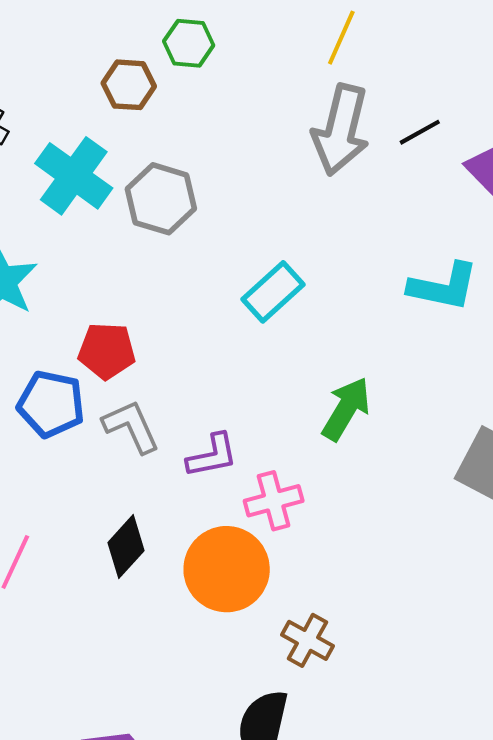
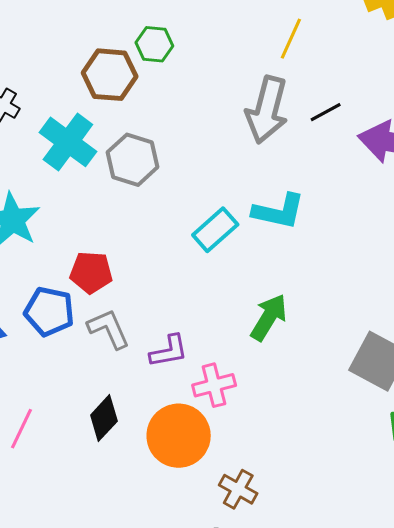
yellow line: (341, 38) -> (291, 39), moved
brown hexagon: (129, 85) -> (110, 75), size x1.4
cyan L-shape: (443, 287) -> (279, 211), moved

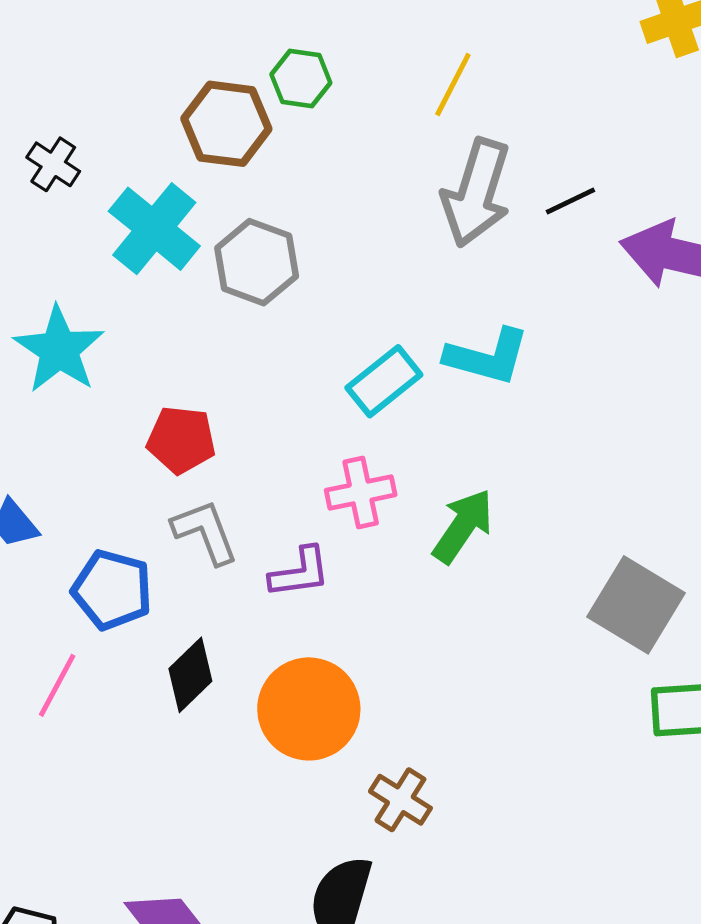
yellow line: (291, 39) -> (453, 85), moved
blue pentagon: (49, 311) -> (112, 590), moved
pink cross: (214, 385) -> (361, 493), moved

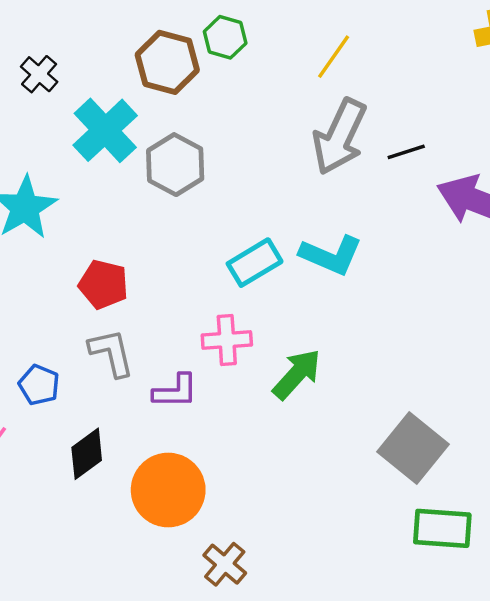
blue pentagon: (112, 590) -> (39, 385), size x0.7

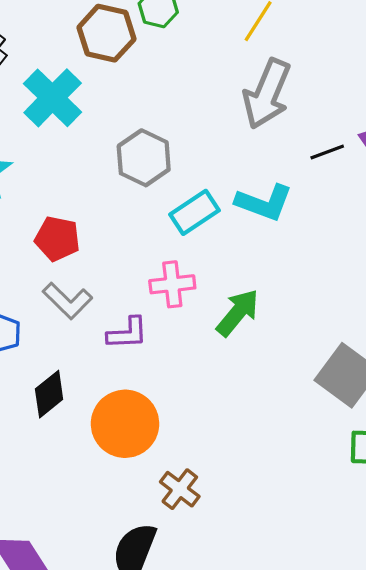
black line: (406, 152) -> (327, 152), moved
gray hexagon: (175, 165) -> (144, 158), moved
gray L-shape: (111, 353) -> (67, 301), turned 150

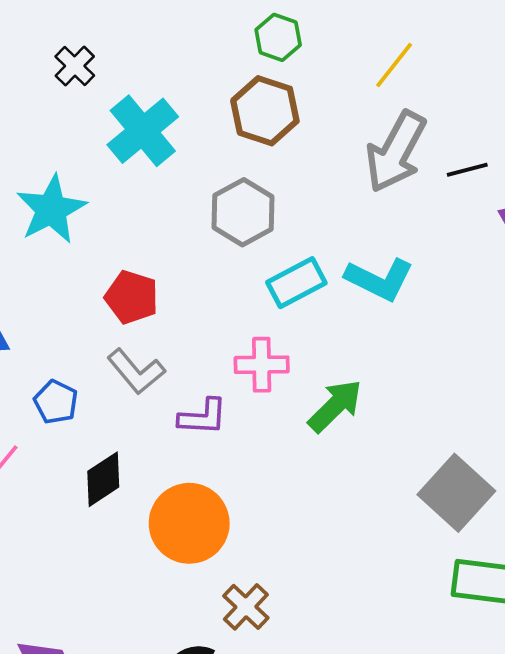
brown hexagon: (106, 33) -> (265, 111), moved
black line: (327, 152) -> (467, 170), moved

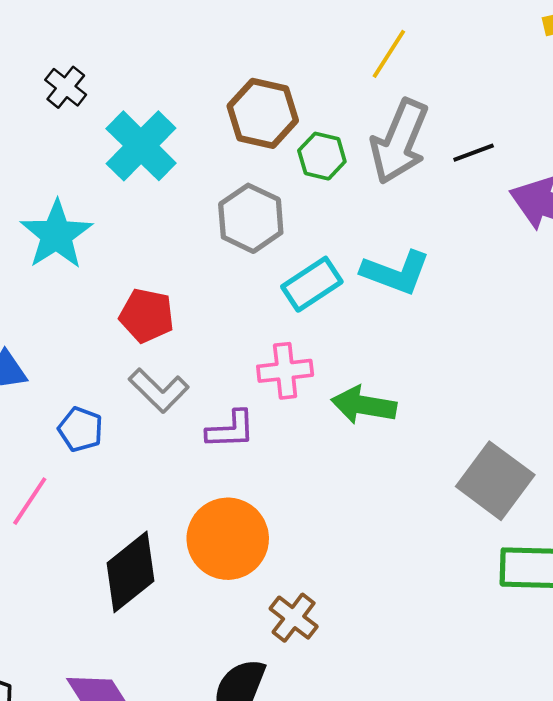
green hexagon: (278, 37) -> (322, 156), moved
green arrow: (335, 406) -> (364, 405), turned -120
black diamond: (103, 479) -> (130, 572), moved, size x1.4

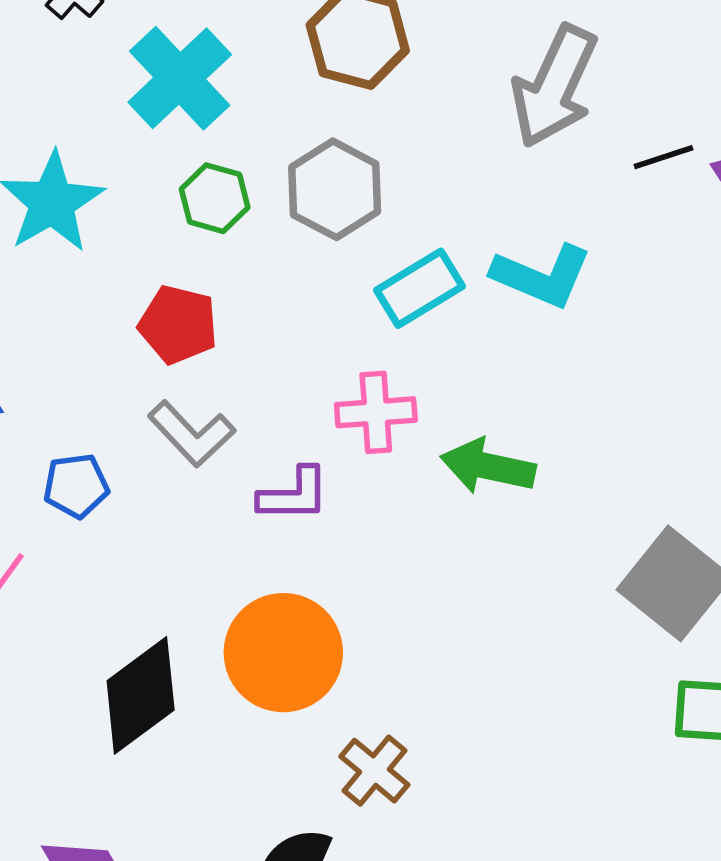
black line: (474, 153) -> (663, 157), moved
green hexagon: (322, 156) -> (215, 198), moved
blue pentagon: (81, 429) -> (76, 486), turned -30

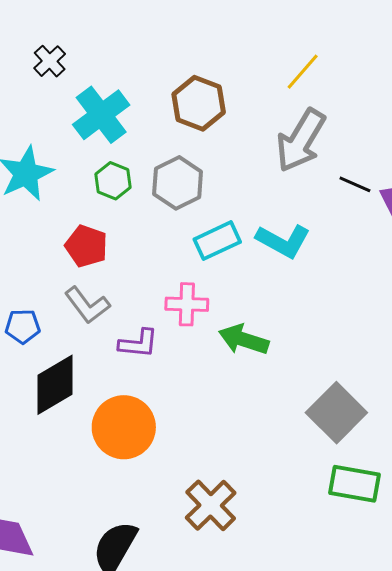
black line: (663, 157) -> (355, 184), turned 36
black diamond: (141, 695) -> (55, 385), moved
brown cross: (374, 771) -> (211, 505), moved, size x1.4

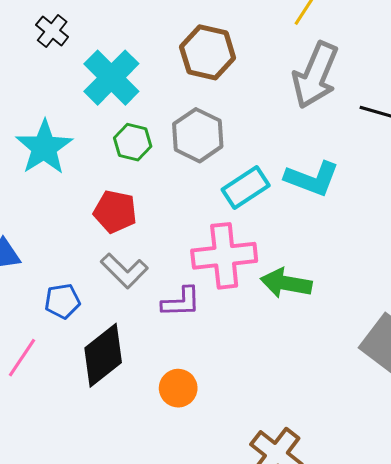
pink cross: (187, 304) -> (224, 256), size x1.5
orange circle: (124, 427) -> (178, 388), size x0.6

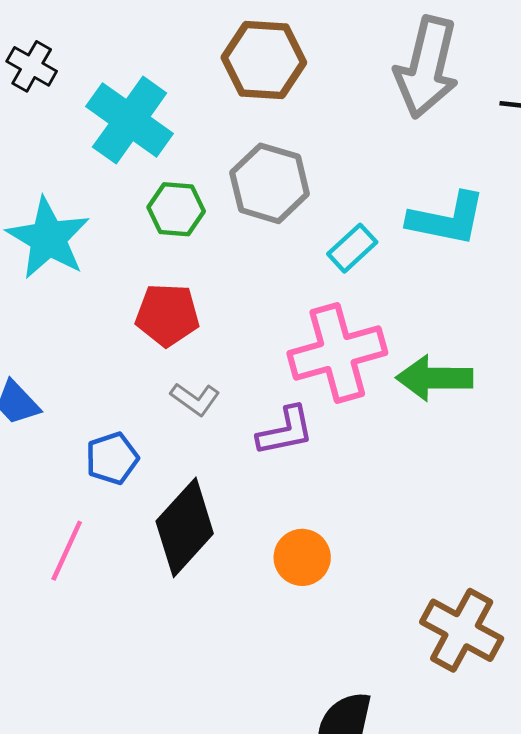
cyan rectangle: (246, 188) -> (352, 248), size x0.7
gray L-shape: (124, 271) -> (195, 399), size x0.7

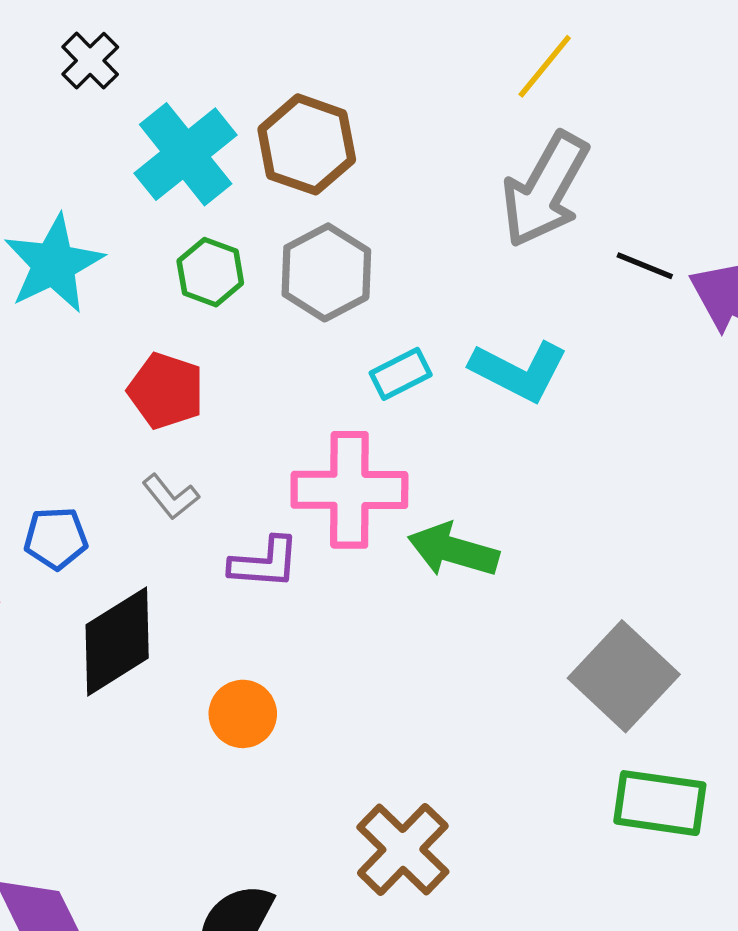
brown hexagon: (264, 60) -> (307, 144), moved

